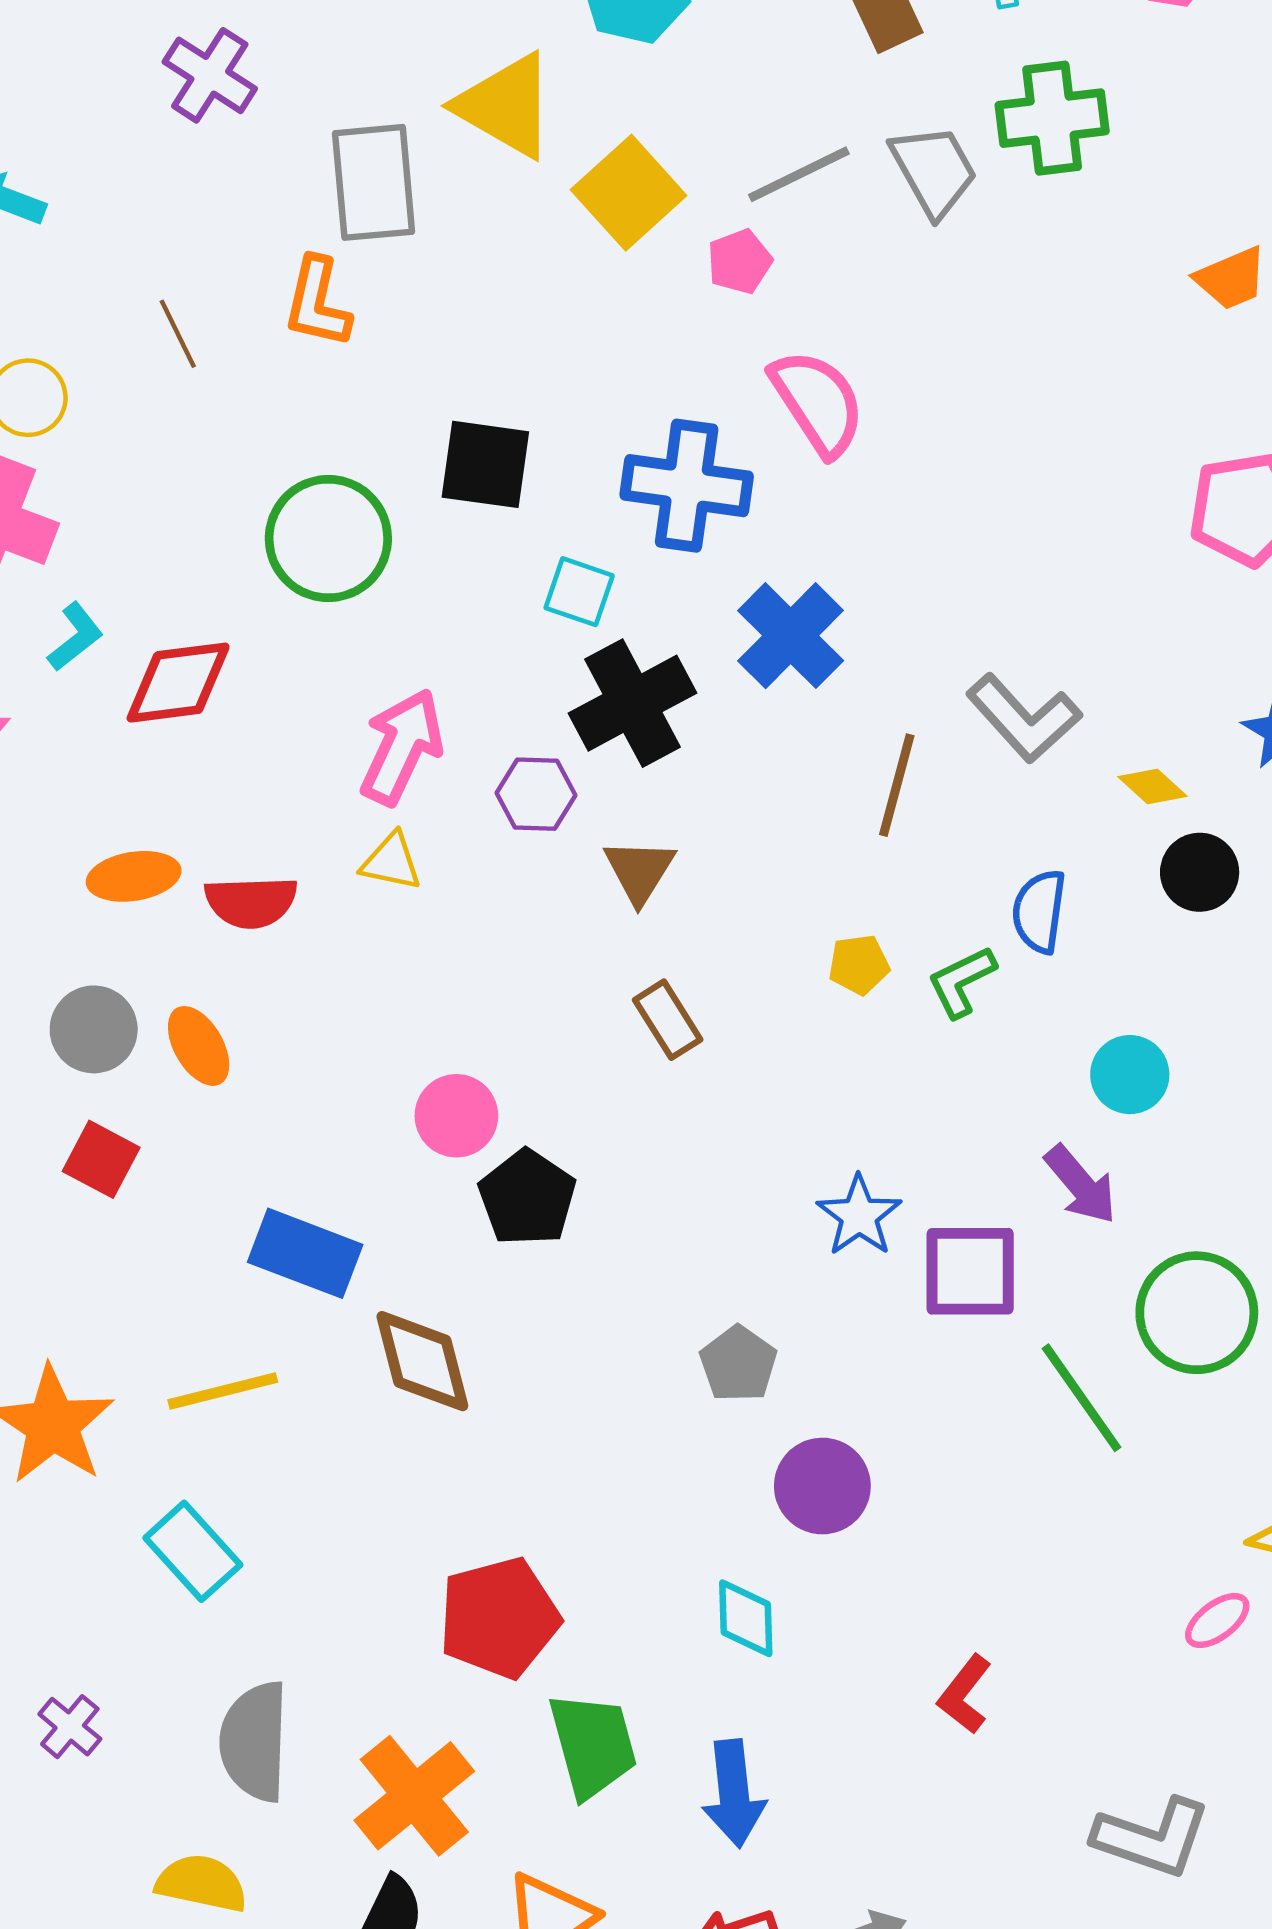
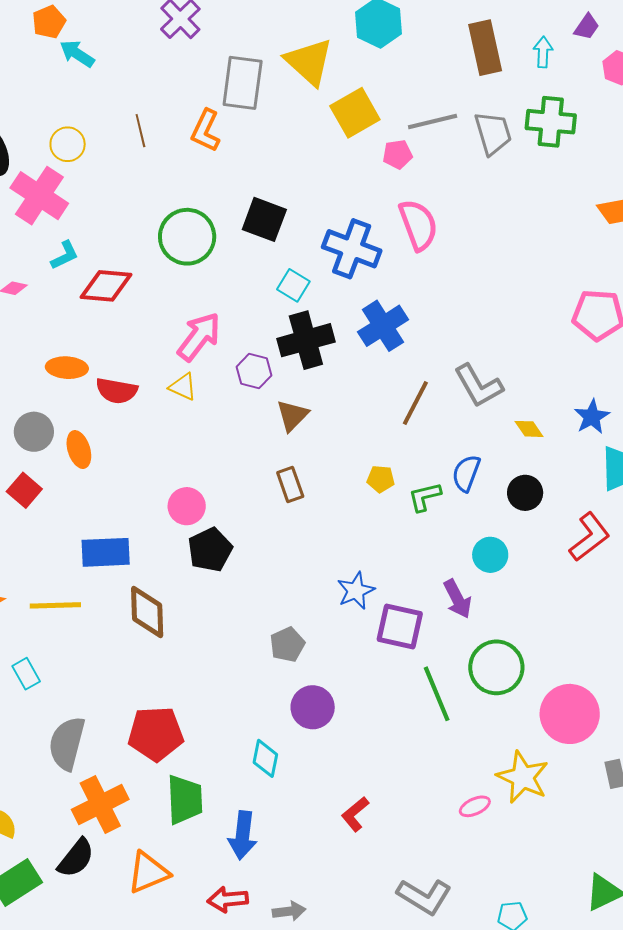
black circle: (1200, 872) -> (525, 493), moved
blue rectangle: (305, 1253) -> (106, 552), turned -36
cyan rectangle: (193, 1551) -> (26, 674), size x0.7
gray semicircle: (254, 1741) -> (67, 743), moved

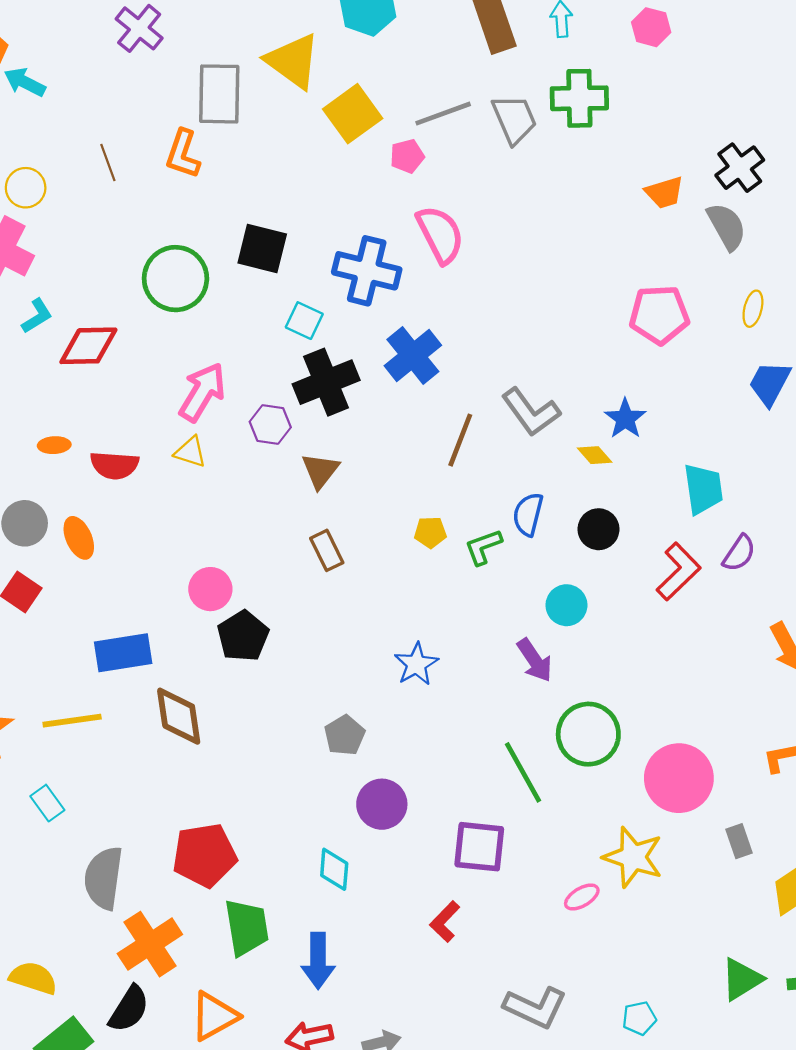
orange ellipse: (67, 368) -> (54, 445), size x0.7
blue star: (592, 417) -> (625, 419), moved
purple square: (400, 626) -> (479, 847), moved

